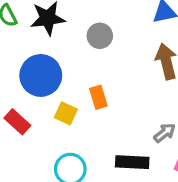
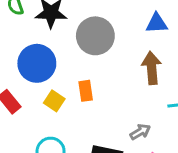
gray circle: (100, 36) -> (95, 36), size x1.6

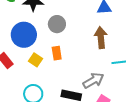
gray circle: (95, 36) -> (57, 24), moved, size x0.7
gray arrow: (140, 132) -> (93, 80), size x1.5

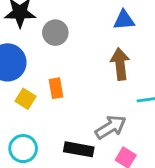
gray circle: (57, 24) -> (55, 33), moved

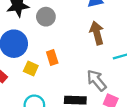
gray arrow: (111, 127) -> (96, 80), turned -90

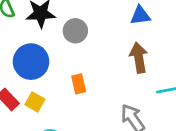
yellow square: (31, 69) -> (35, 102), moved

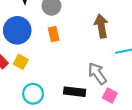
orange rectangle: (79, 84) -> (54, 34), moved

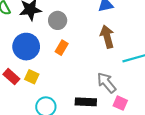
orange rectangle: (54, 34) -> (62, 48), turned 48

